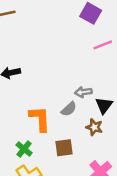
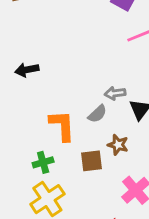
brown star: (94, 127) -> (118, 145), moved
green cross: (24, 149) -> (43, 162), turned 35

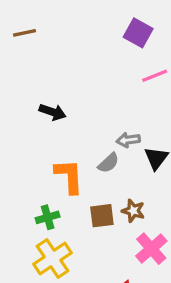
black arrow: (27, 70) -> (53, 112), moved, turned -150
brown star: (118, 145) -> (133, 211), moved

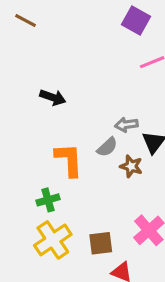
brown line: (25, 33) -> (26, 21), turned 40
brown star: (133, 211) -> (131, 166), moved
brown square: (102, 216) -> (101, 243), moved

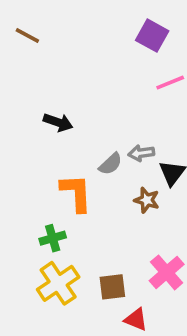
gray semicircle: (107, 147) -> (111, 164), moved

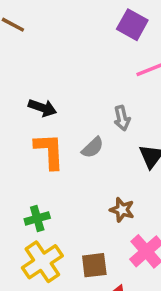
gray arrow: (141, 153) -> (122, 118), moved, turned -95
orange L-shape: (76, 193) -> (49, 151), moved
brown star: (147, 200) -> (122, 210), moved

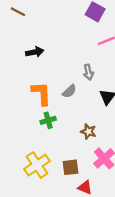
black arrow: (42, 108) -> (35, 52), moved, turned -30
green cross: (37, 218) -> (48, 120), moved

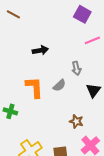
black arrow: (35, 52) -> (40, 50), moved
green cross: (48, 120) -> (10, 111), moved, turned 32

